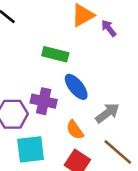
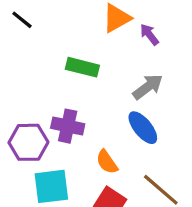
blue ellipse: (76, 87) -> (143, 128), moved
gray arrow: (107, 113) -> (148, 87), moved

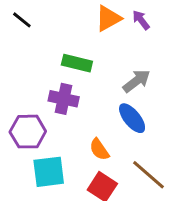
purple arrow: (149, 35) -> (141, 20), moved
purple cross: (68, 126) -> (64, 99), moved

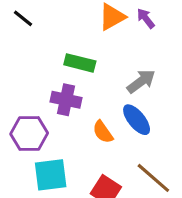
orange semicircle: (99, 149) -> (103, 132), moved

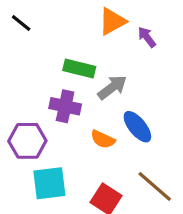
purple arrow: (146, 18) -> (147, 37), moved
gray arrow: (141, 81) -> (112, 87), moved
orange semicircle: (103, 132) -> (103, 139), turned -30

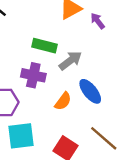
orange semicircle: (103, 139) -> (63, 101), turned -78

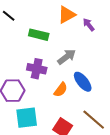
green rectangle: (44, 46) -> (39, 35), moved

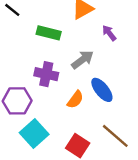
purple arrow: (89, 25) -> (109, 33), moved
cyan square: (27, 118) -> (34, 133), turned -35

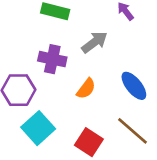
blue ellipse: (102, 90) -> (134, 86), moved

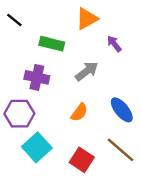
purple cross: (52, 59) -> (37, 77), moved

